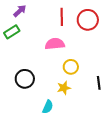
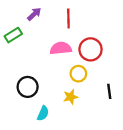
purple arrow: (20, 11) -> (34, 14), moved
red circle: (88, 20) -> (91, 49), moved
cyan semicircle: (48, 107) -> (43, 113), moved

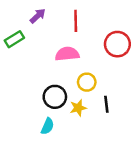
red circle: (91, 49) -> (117, 44), moved
black circle: (28, 87) -> (55, 97), moved
black line: (109, 91) -> (106, 104), moved

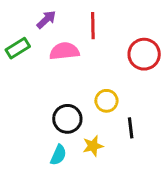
pink semicircle: (67, 54) -> (64, 51), moved
yellow star: (78, 108) -> (93, 146), moved

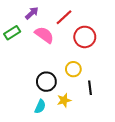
red line: (93, 26) -> (64, 17), turned 48
pink semicircle: (64, 51) -> (44, 35), turned 42
red circle: (144, 54) -> (85, 37), moved

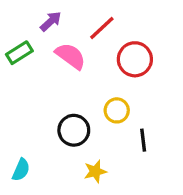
yellow star: (64, 100) -> (95, 171), moved
cyan semicircle: (40, 107) -> (21, 170), moved

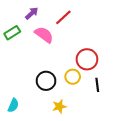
red circle: (135, 59) -> (87, 59), moved
yellow circle: (117, 110) -> (73, 77), moved
black line: (143, 140) -> (97, 85), moved

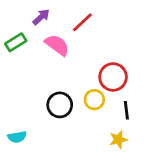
cyan semicircle: (13, 105) -> (17, 137), turned 56
yellow star: (59, 106) -> (118, 140), moved

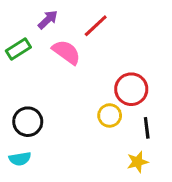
black circle: (60, 105) -> (28, 122), moved

